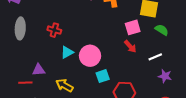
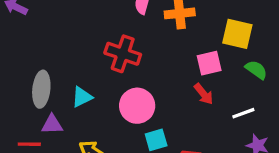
gray ellipse: (20, 28) -> (41, 89), moved
red cross: (54, 30) -> (123, 54), moved, size x1.5
cyan triangle: (67, 52) -> (82, 97), moved

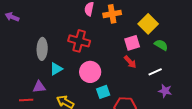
yellow square: (237, 34) -> (148, 24), turned 36
gray ellipse: (41, 89) -> (42, 49), moved

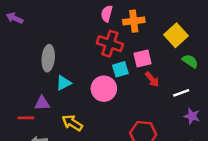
red cross: (79, 41) -> (110, 44), moved
pink square: (132, 43) -> (142, 59), moved
cyan square: (103, 92) -> (120, 69), moved

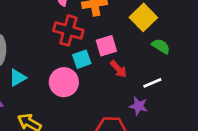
purple star: (192, 116) -> (139, 106), moved

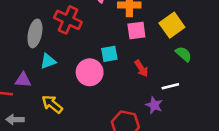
red cross: (68, 30) -> (68, 20), moved
pink square: (106, 46) -> (136, 30), moved

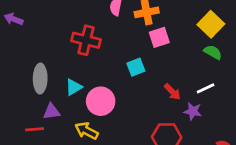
yellow square: (172, 25) -> (211, 24), moved
gray ellipse: (35, 33) -> (40, 78), moved
red arrow: (141, 68) -> (172, 92), moved
pink circle: (90, 72) -> (101, 101), moved

